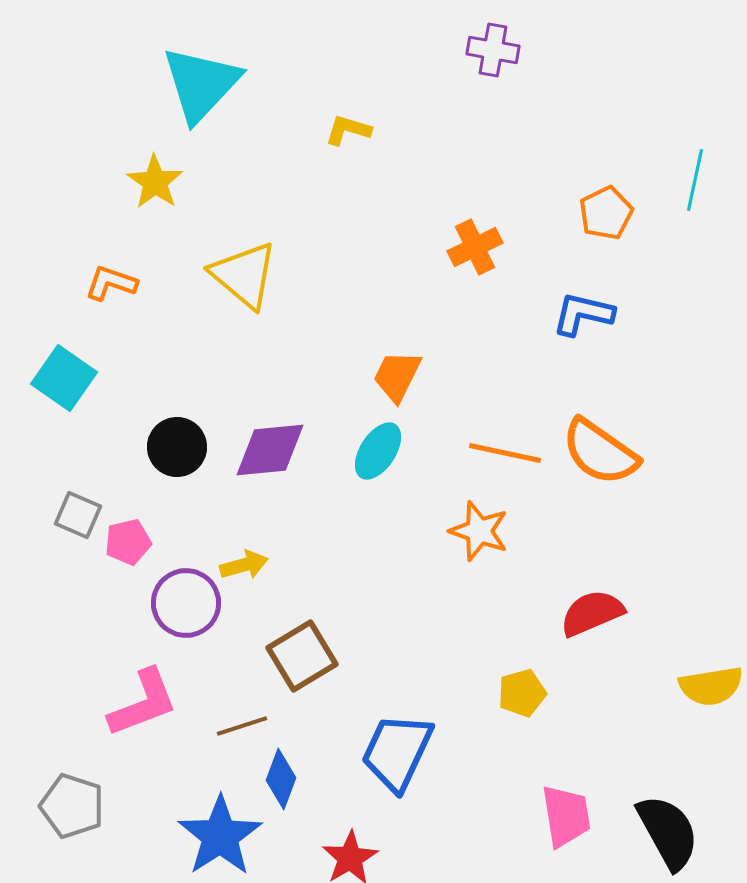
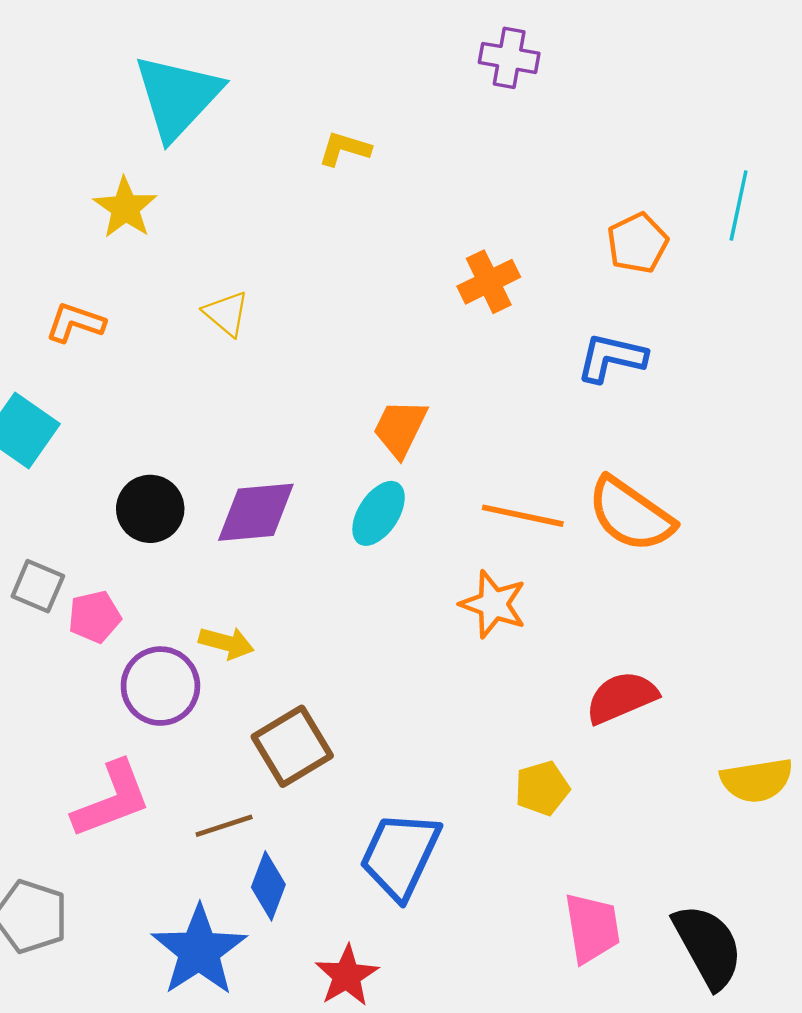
yellow triangle: (244, 275) -> (226, 313), size x0.6
yellow arrow: (244, 565) -> (226, 643), turned 30

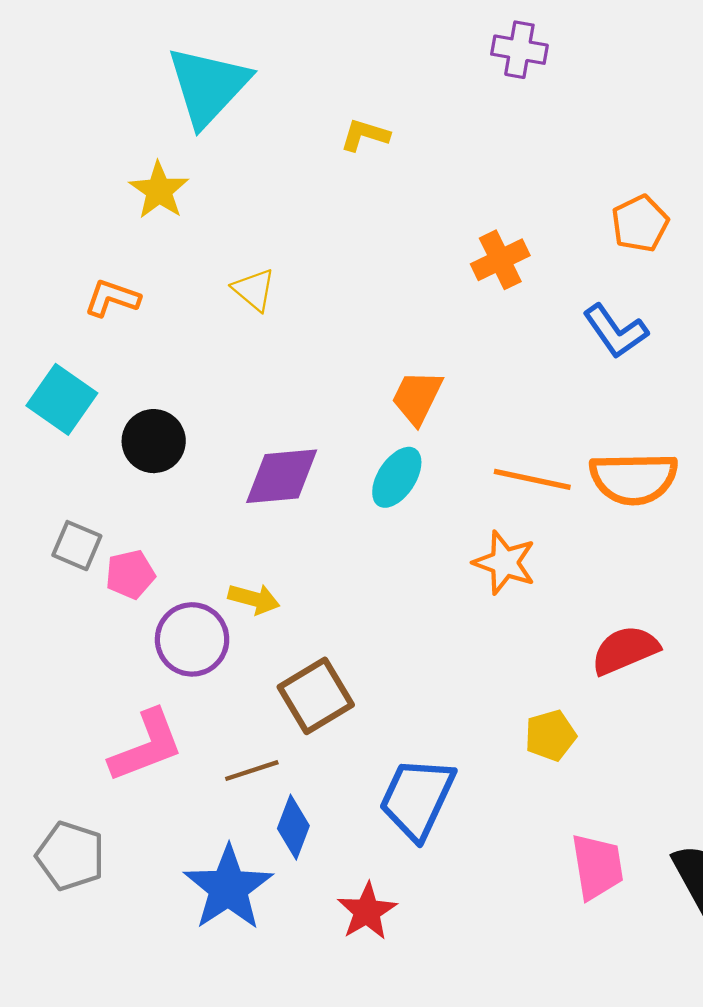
blue L-shape: (611, 358) -> (615, 331), turned -138
black circle: (150, 509) -> (154, 441), moved
orange semicircle: (631, 515) -> (634, 478), turned -36

